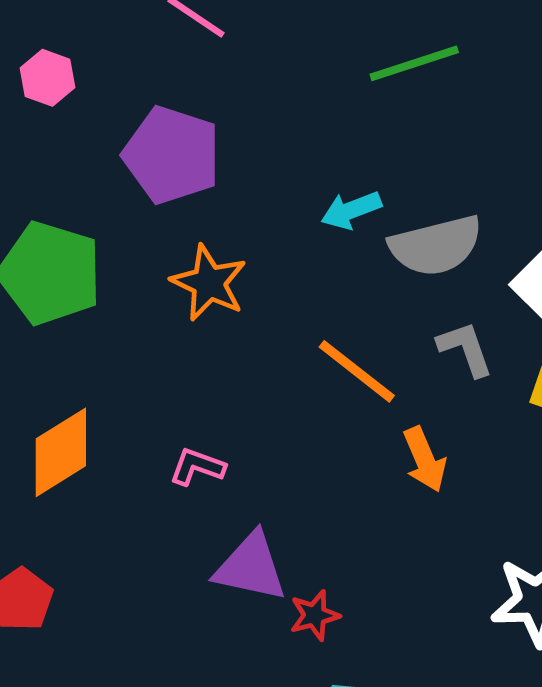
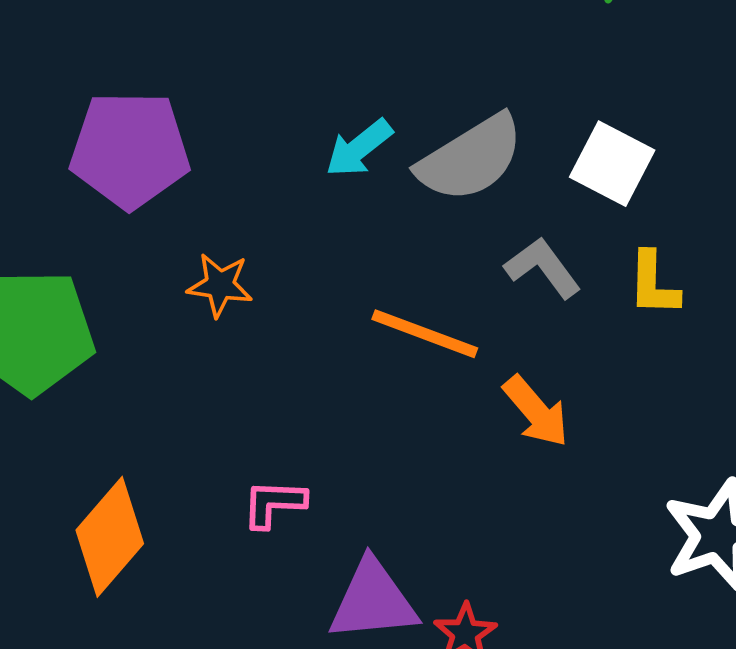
orange star: (209, 283) -> (220, 285), size x0.7

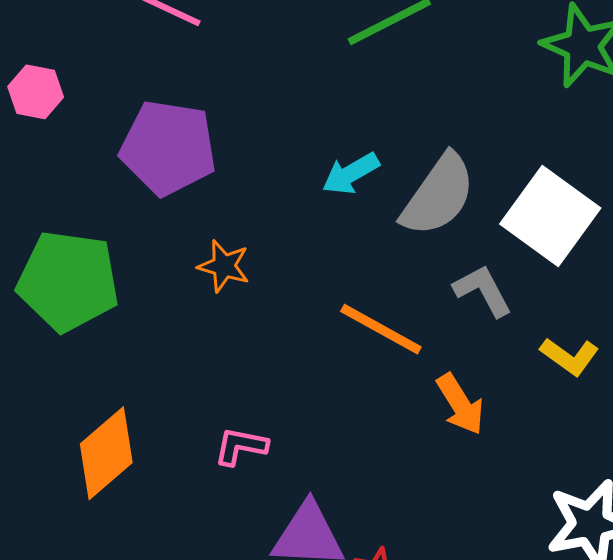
gray semicircle: (471, 158) -> (438, 195), turned -32
white square: (612, 164) -> (550, 216), size x1.4
yellow L-shape: (653, 284) -> (570, 356), moved, turned -64

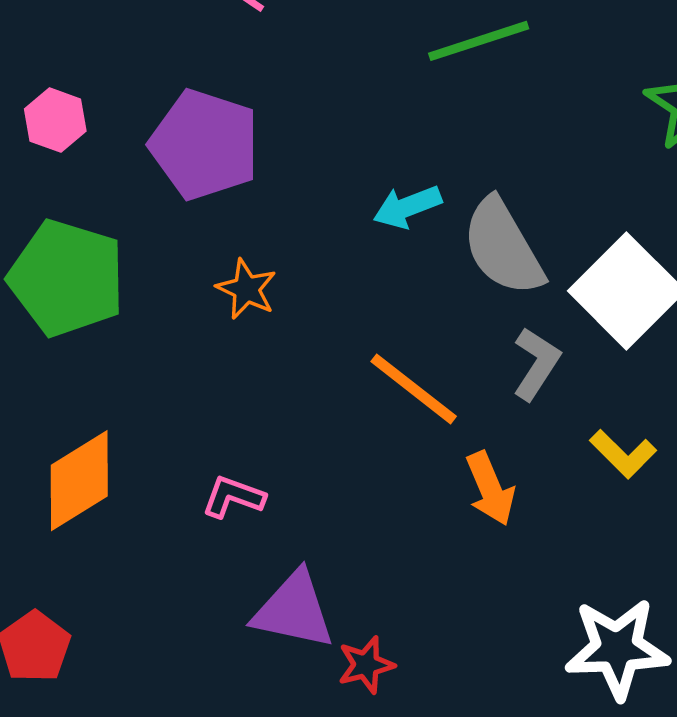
pink hexagon: (36, 92) -> (55, 120), moved
gray semicircle: (438, 195) -> (503, 247), turned 106
gray L-shape: (483, 291) -> (536, 364), turned 52

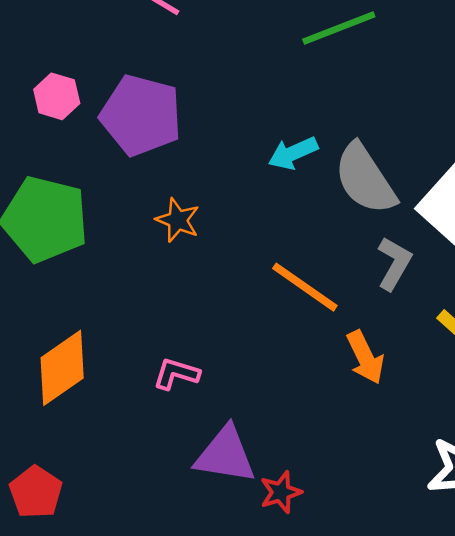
pink hexagon: (55, 120) -> (57, 96), moved

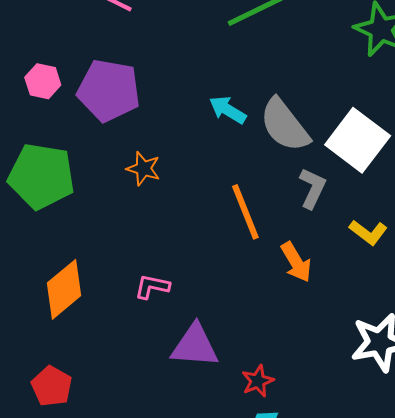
cyan arrow: (293, 153) -> (228, 110), turned 60
orange line: (305, 287) -> (245, 212), turned 38
red star: (281, 492) -> (258, 381), moved

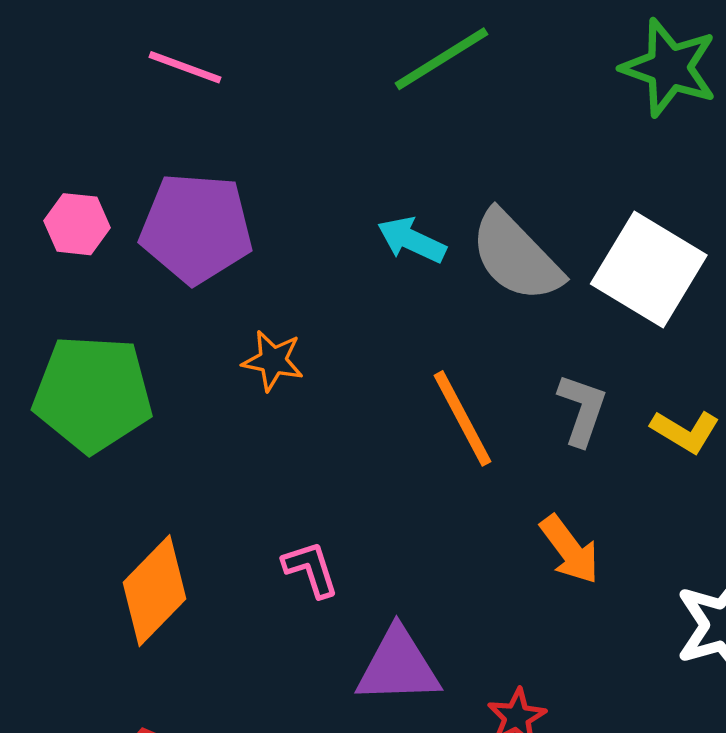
gray L-shape: (312, 188) -> (582, 410), moved
orange arrow: (296, 262) -> (570, 550), moved
pink L-shape: (152, 287) -> (311, 569), turned 66

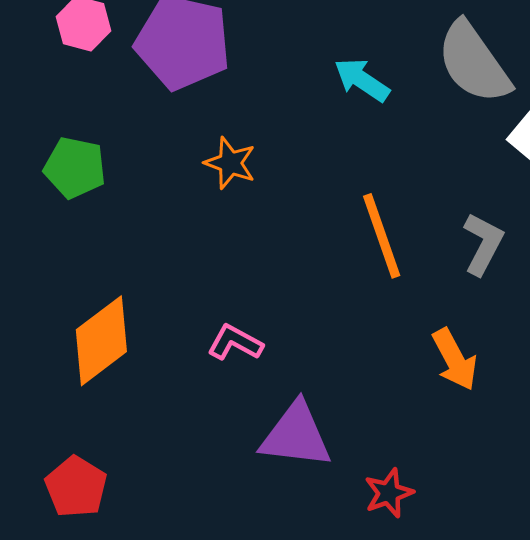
gray semicircle: (516, 256) -> (474, 63), moved
green pentagon: (93, 394) -> (75, 168), size x0.6
pink L-shape: (311, 569) -> (235, 343), turned -52

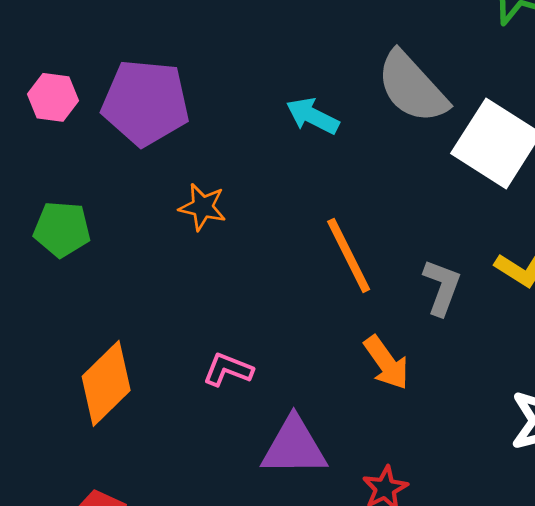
gray L-shape: (483, 244) -> (442, 287), moved
orange arrow: (455, 359) -> (386, 363), moved

